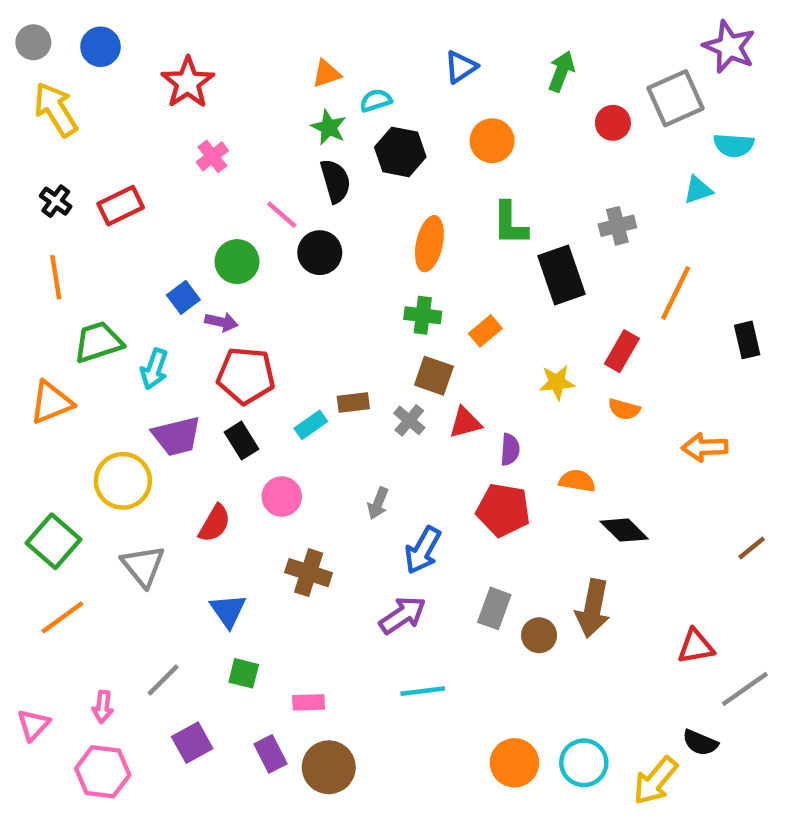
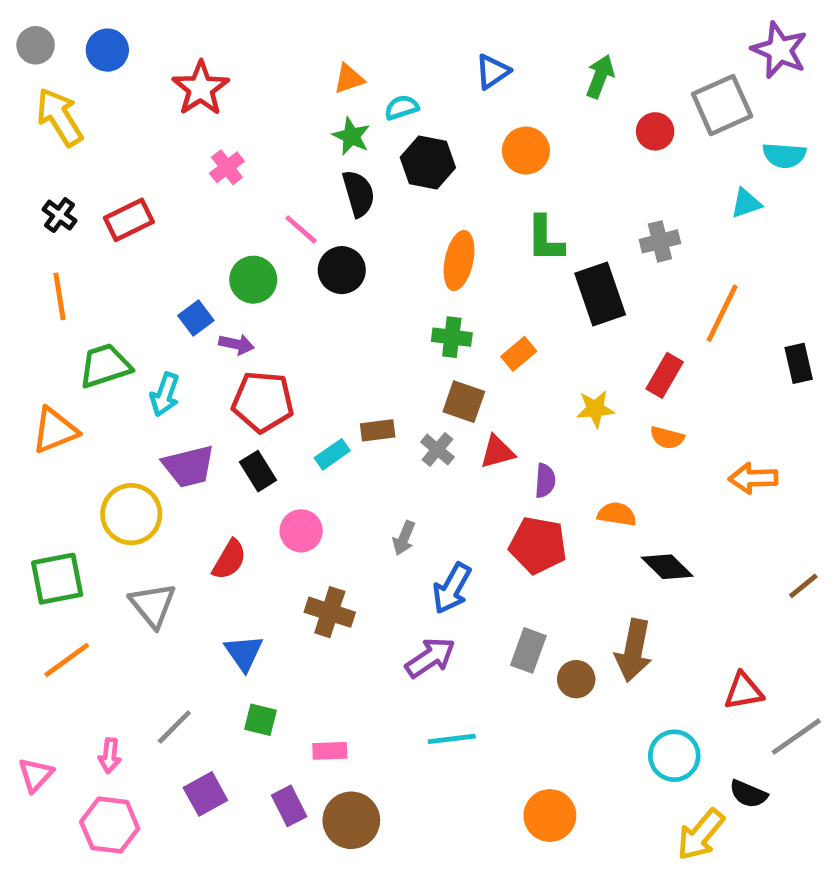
green square: (54, 541) -> (57, 579), turned 38
cyan circle: (584, 763) -> (674, 756), moved

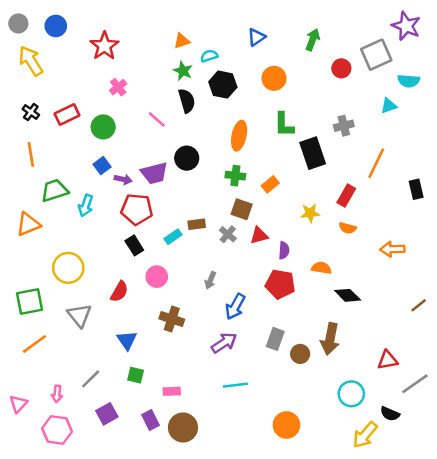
black circle: (342, 270) -> (187, 158), moved
green circle: (253, 280) -> (103, 127), moved
purple trapezoid: (189, 466) -> (154, 173), moved

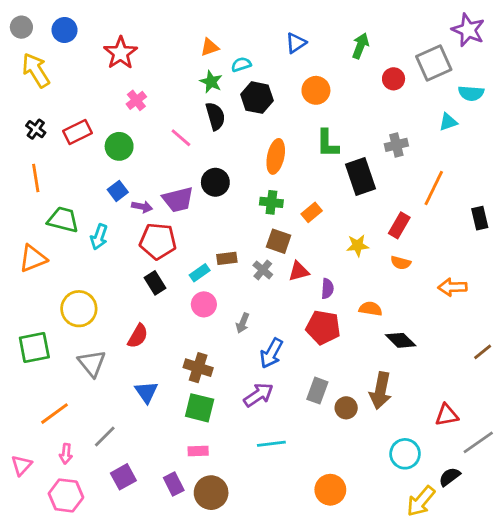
green trapezoid: (55, 191) -> (63, 220), turned 32
pink circle: (157, 277) -> (204, 304), moved
orange line: (35, 344) -> (54, 414), moved
green square: (136, 375) -> (200, 408), moved, size x1.5
black semicircle: (390, 414) -> (450, 477), turned 120

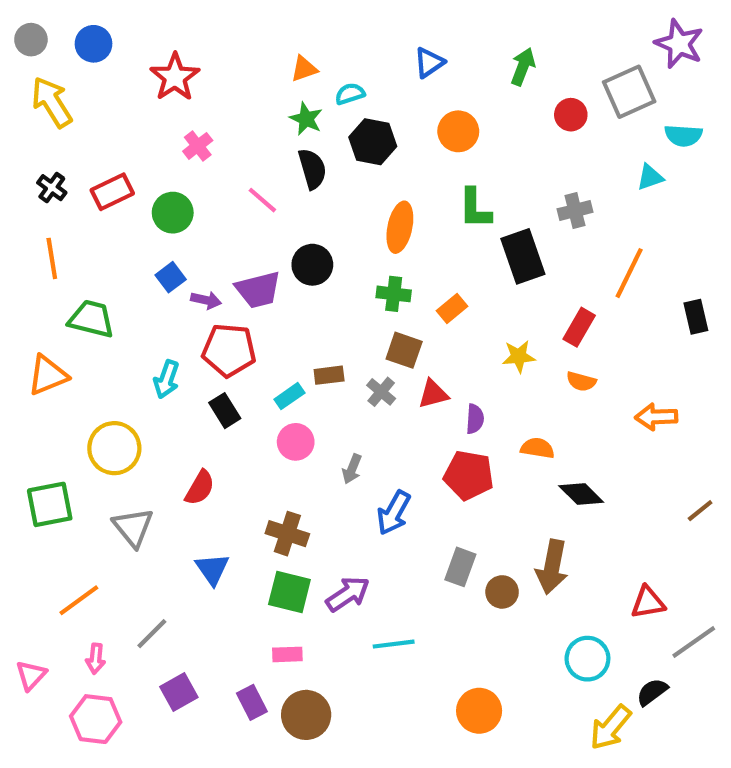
cyan arrow: (99, 237) -> (166, 379), moved
purple arrow: (258, 395) -> (348, 594), moved

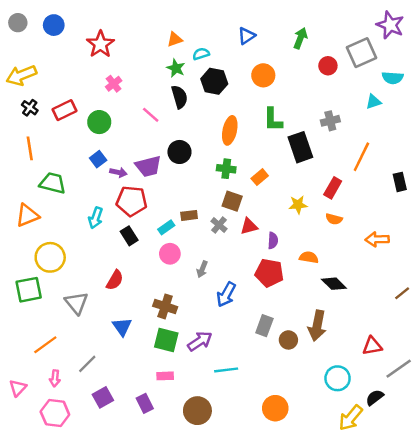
yellow arrow: (52, 102) -> (21, 75), moved, turned -80
yellow circle: (114, 448) -> (50, 257), moved
brown circle: (306, 715) -> (197, 411), moved

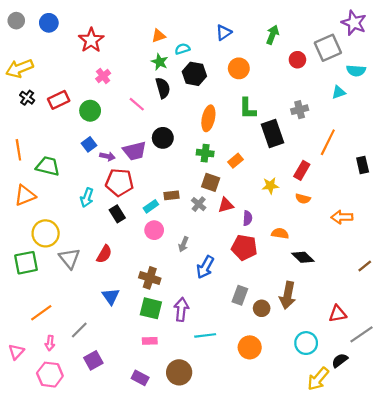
orange line: (30, 148) -> (18, 150), moved
gray triangle: (76, 303) -> (69, 258), moved
purple arrow: (200, 341) -> (181, 309), turned -50
purple rectangle: (145, 403) -> (140, 378), moved, turned -35
orange circle: (275, 408) -> (250, 347), moved

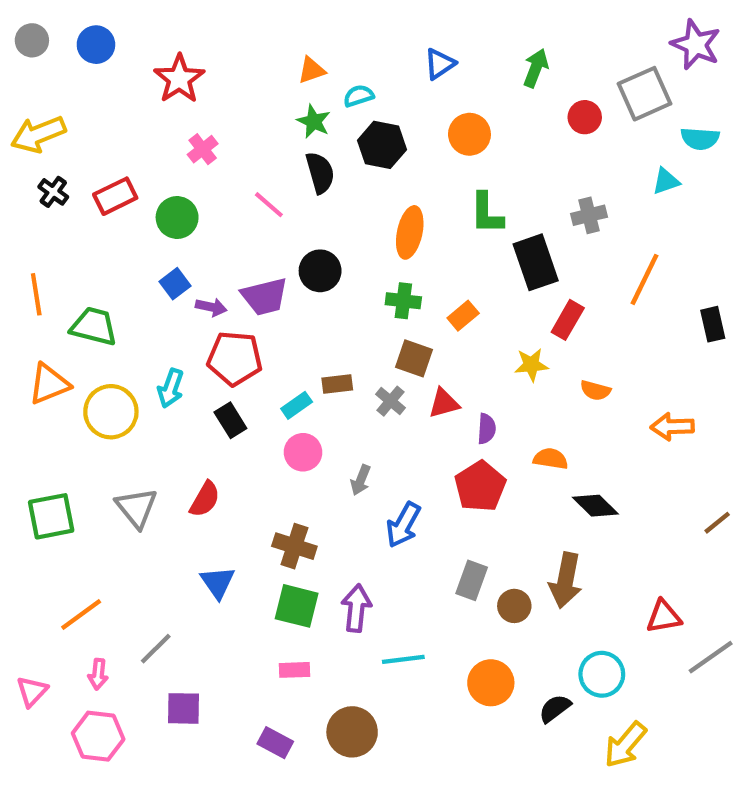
red rectangle: (302, 170) -> (568, 320), moved
yellow circle: (46, 233) -> (111, 412), moved
red pentagon: (244, 248) -> (480, 486), turned 30
purple square: (93, 360) -> (183, 708), turned 30
black semicircle: (340, 360) -> (555, 708), moved

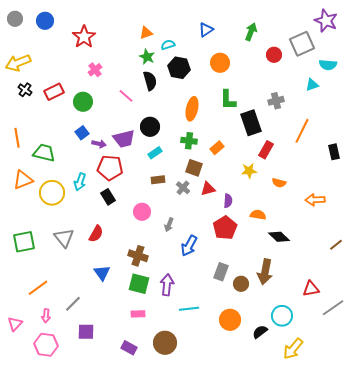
cyan rectangle: (297, 405) -> (155, 153), moved

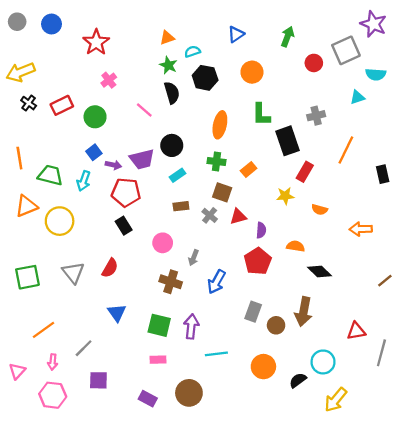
cyan arrow: (80, 182) -> (84, 181), moved
brown cross: (138, 256) -> (171, 282), moved
gray line: (333, 308) -> (381, 353), turned -40

